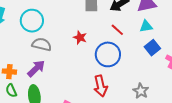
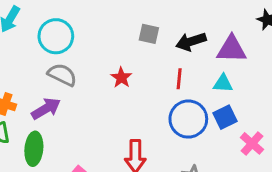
red line: (117, 30) -> (179, 79), turned 40
blue circle: (108, 54) -> (188, 119), moved

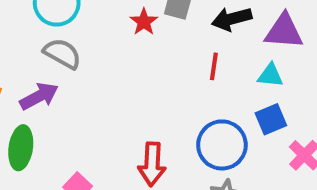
red star: (121, 78) -> (144, 22), moved
blue circle: (188, 119) -> (222, 145), moved

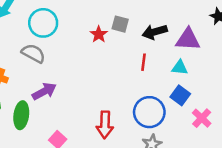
gray semicircle: (62, 53) -> (33, 53), moved
purple arrow: (39, 96) -> (44, 91), moved
blue square: (271, 119) -> (180, 95), turned -30

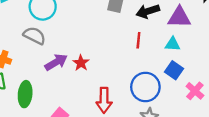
red star: (99, 34) -> (81, 63), moved
purple arrow: (44, 91) -> (56, 62), moved

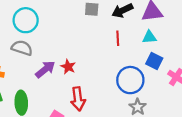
red arrow: (104, 100) -> (78, 99), moved

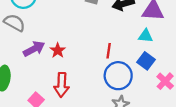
red line: (118, 38) -> (109, 51), moved

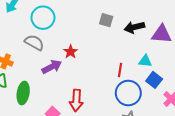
cyan triangle: (146, 36) -> (145, 61), moved
red star: (58, 50) -> (71, 52), moved

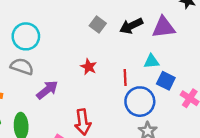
gray square: (106, 20) -> (98, 24), turned 32
red star: (71, 52) -> (89, 67), moved

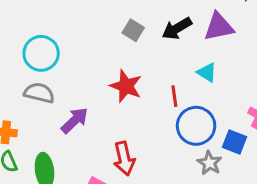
cyan triangle: (151, 61) -> (207, 72), turned 42
red star: (89, 67) -> (126, 86), size x1.5
blue square: (166, 81) -> (234, 142), moved

